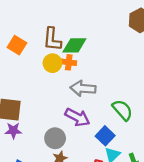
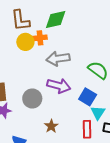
green diamond: (74, 45) -> (56, 20), moved
gray circle: (55, 138) -> (32, 99), moved

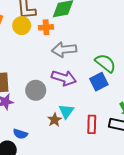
yellow circle: (25, 42) -> (22, 26), moved
blue square: (88, 97) -> (99, 82), moved, turned 30
cyan triangle: (98, 113) -> (66, 111), moved

